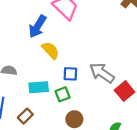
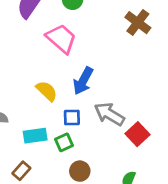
blue arrow: (37, 26) -> (83, 81), moved

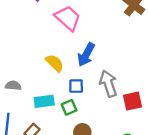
gray arrow: (109, 114) -> (108, 84), turned 40
red square: (137, 134) -> (132, 101), turned 30

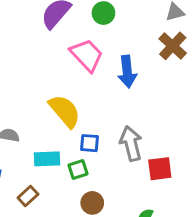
blue arrow: (86, 55) -> (127, 72), moved, turned -40
yellow semicircle: (55, 63) -> (65, 111), size x1.4

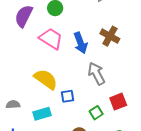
brown cross: (173, 46) -> (110, 36), moved
gray arrow: (131, 144) -> (96, 73), moved
green square: (78, 170) -> (96, 113), moved

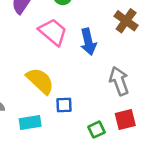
brown cross: (110, 36) -> (126, 21), moved
gray arrow: (96, 73) -> (119, 81), moved

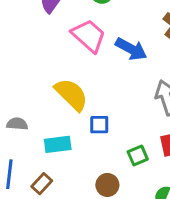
blue arrow: (88, 42) -> (131, 49), turned -50

